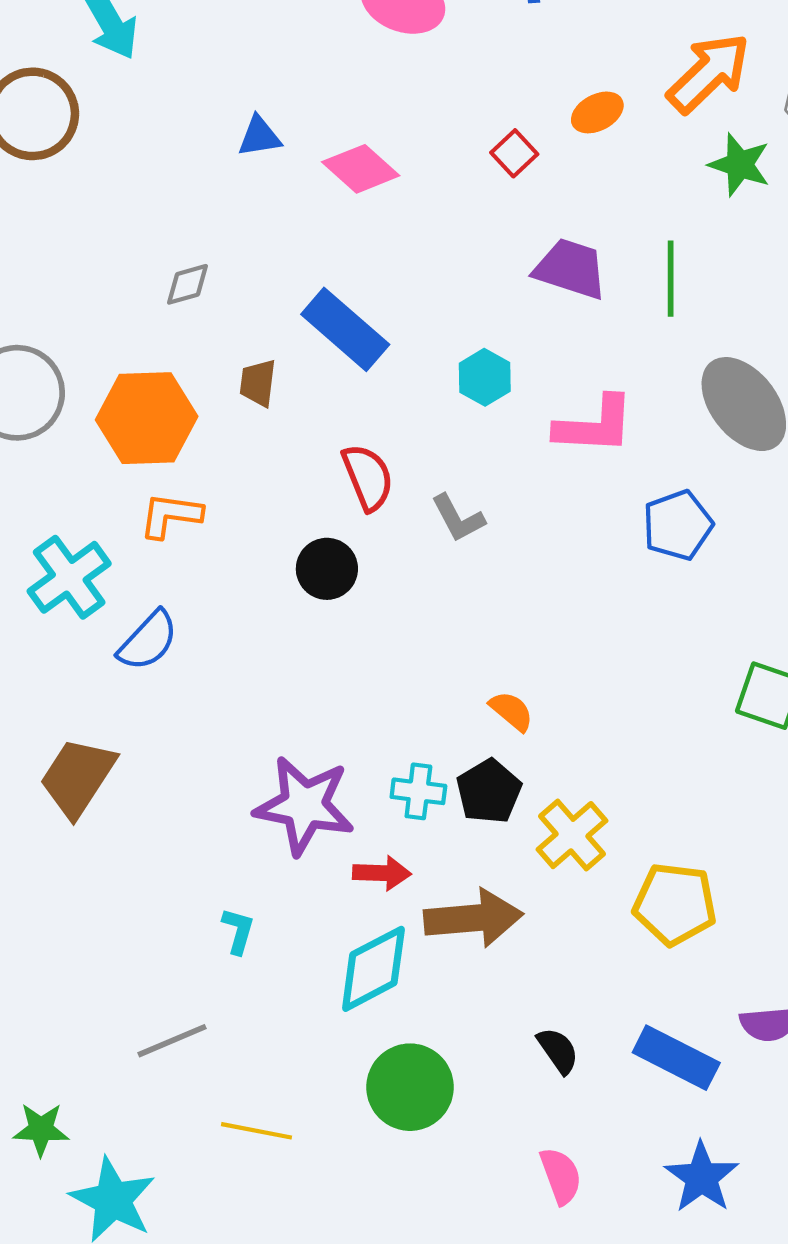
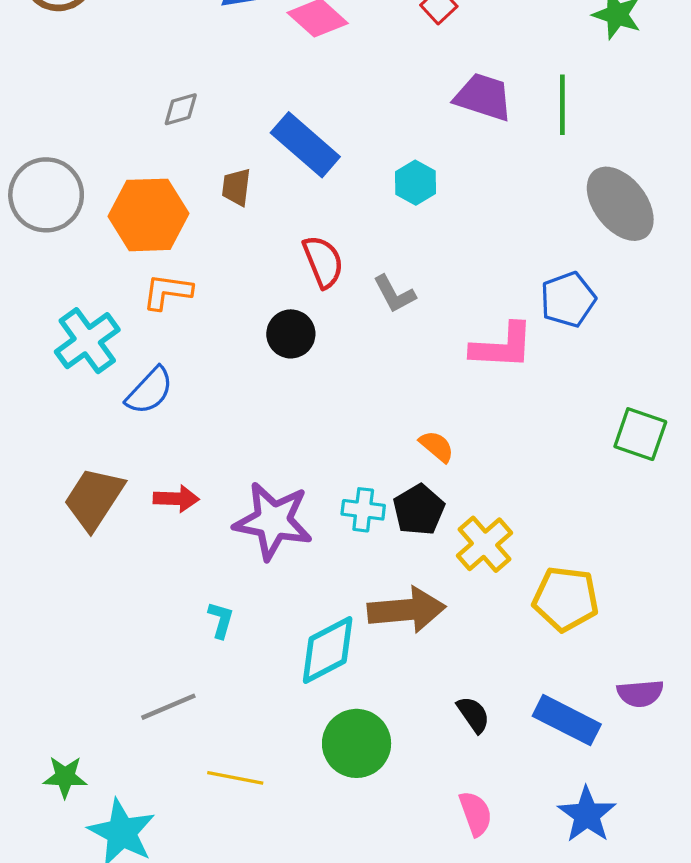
pink L-shape: (595, 425) -> (502, 346), moved
red arrow: (382, 873) -> (176, 499), moved

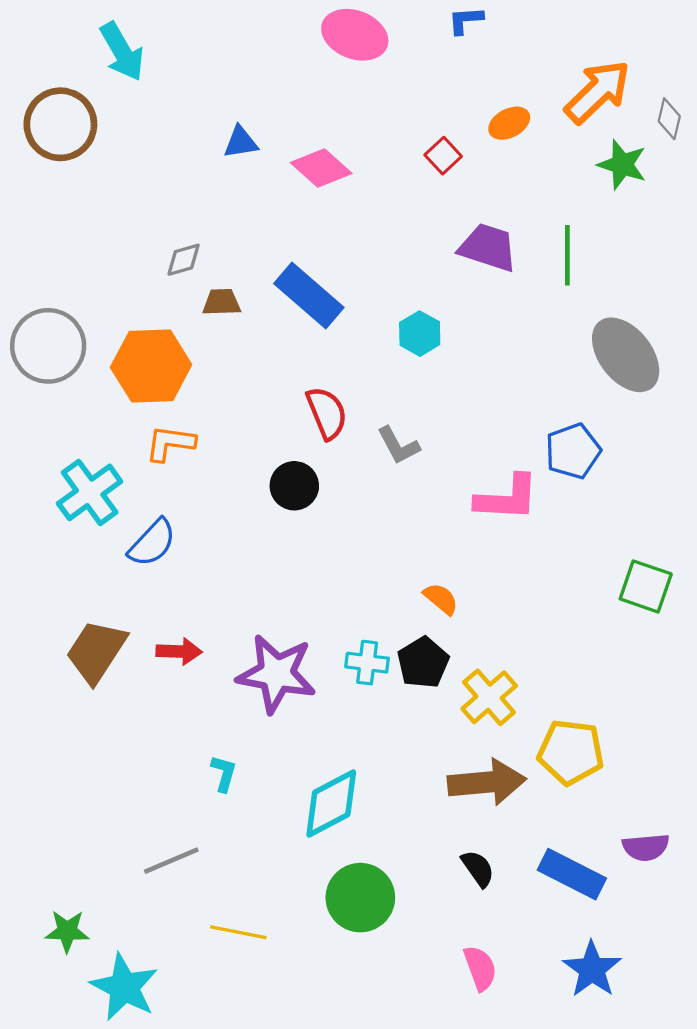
brown trapezoid: (236, 187) -> (222, 302), moved, turned 81
brown arrow: (407, 610) -> (487, 782), moved

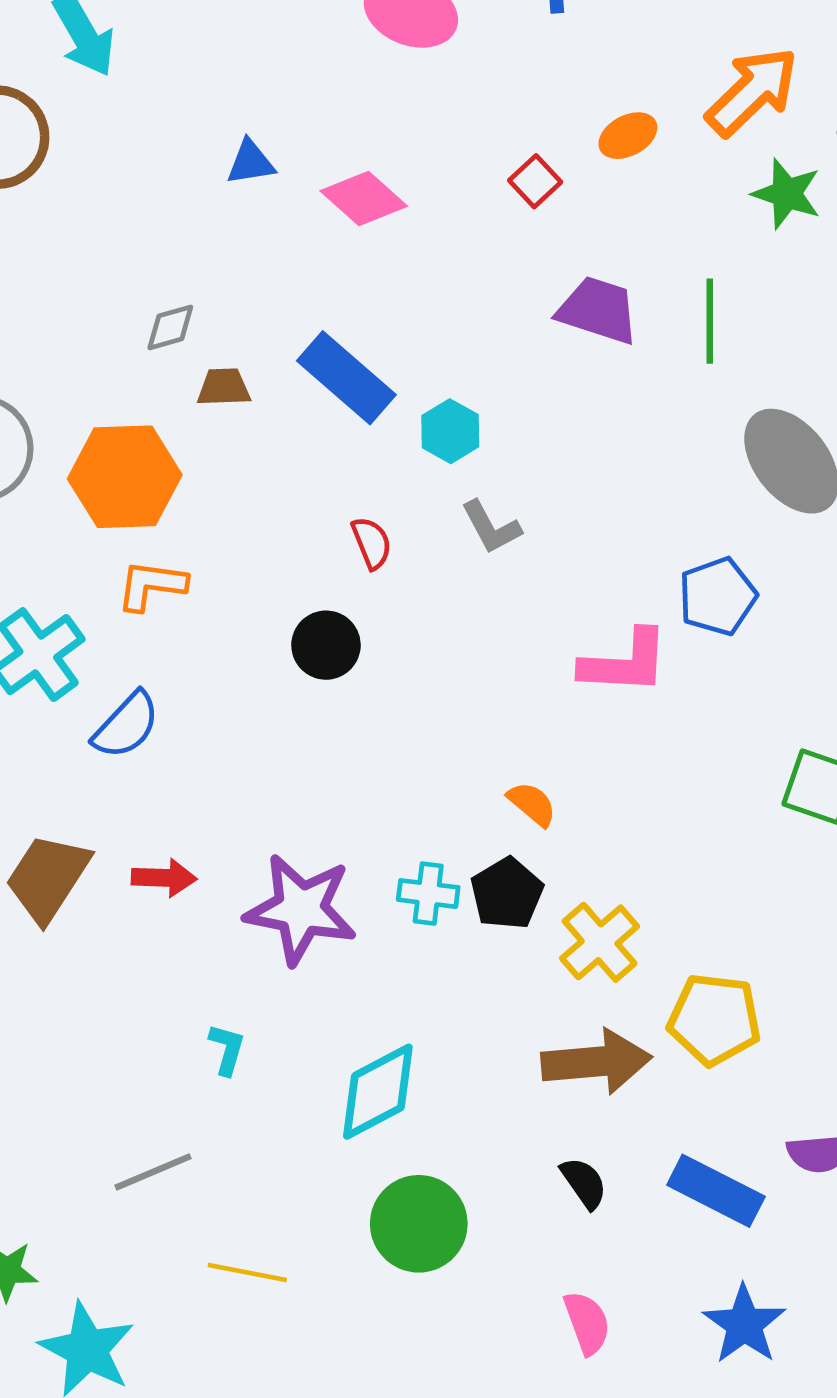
cyan hexagon: (420, 334) -> (450, 431), moved
red semicircle: (327, 413) -> (372, 543), size x0.7
gray L-shape: (398, 445) -> (491, 527), moved

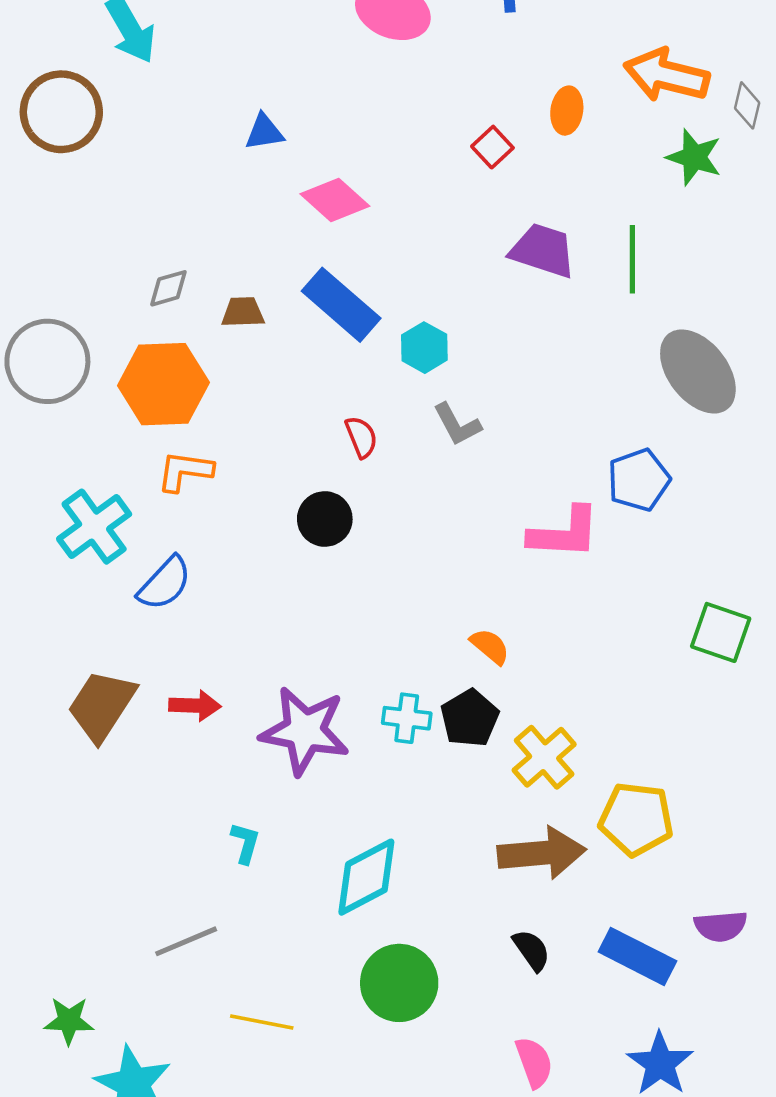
orange arrow: (752, 92) -> (666, 75), turned -122
orange ellipse: (628, 136) -> (567, 111), turned -54
pink diamond: (364, 199) -> (335, 200), moved
gray diamond: (170, 327) -> (168, 288), moved

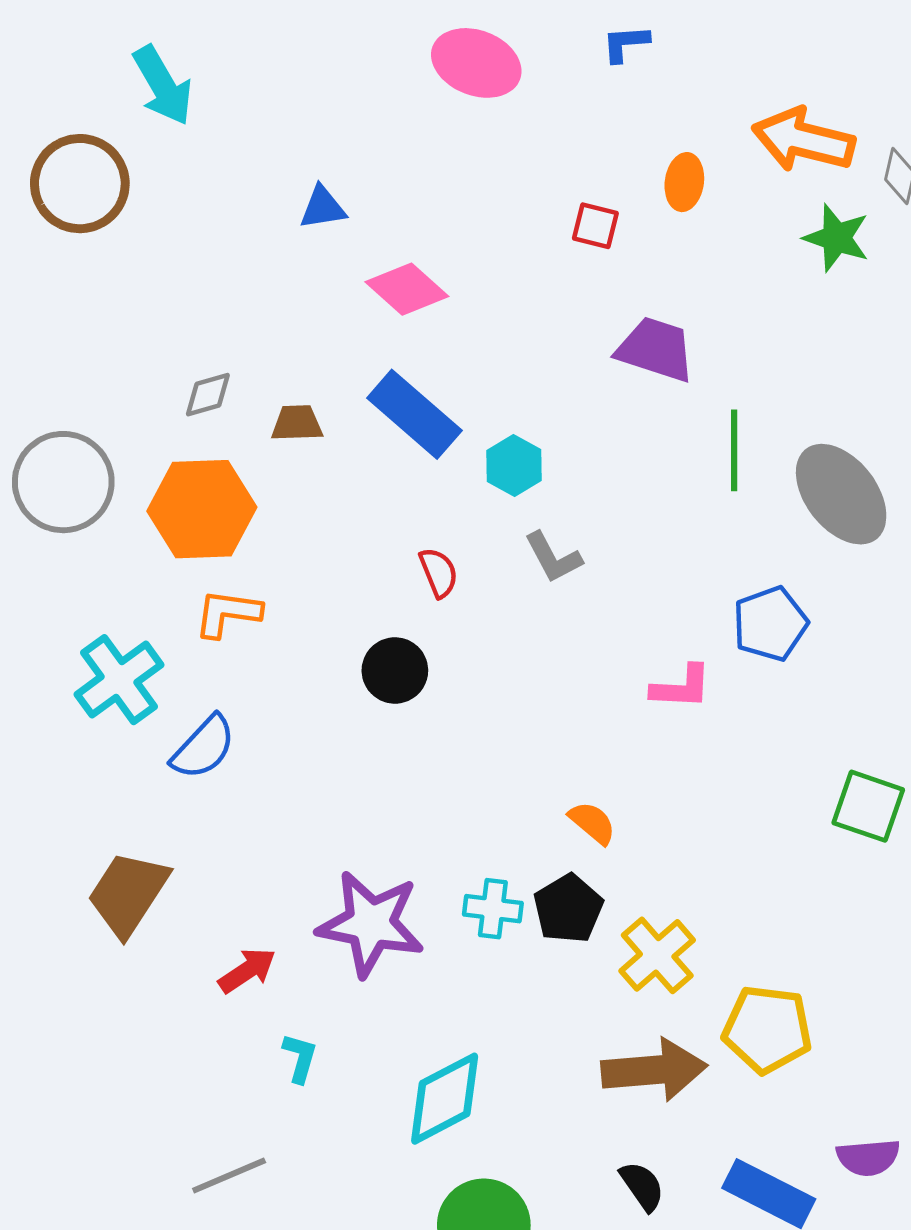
red square: (492, 147) -> (595, 226), turned -33
green line: (632, 259) -> (734, 450), moved
pink L-shape: (564, 533) -> (681, 687), size x0.7
red arrow: (195, 706) -> (247, 970), moved, turned -36

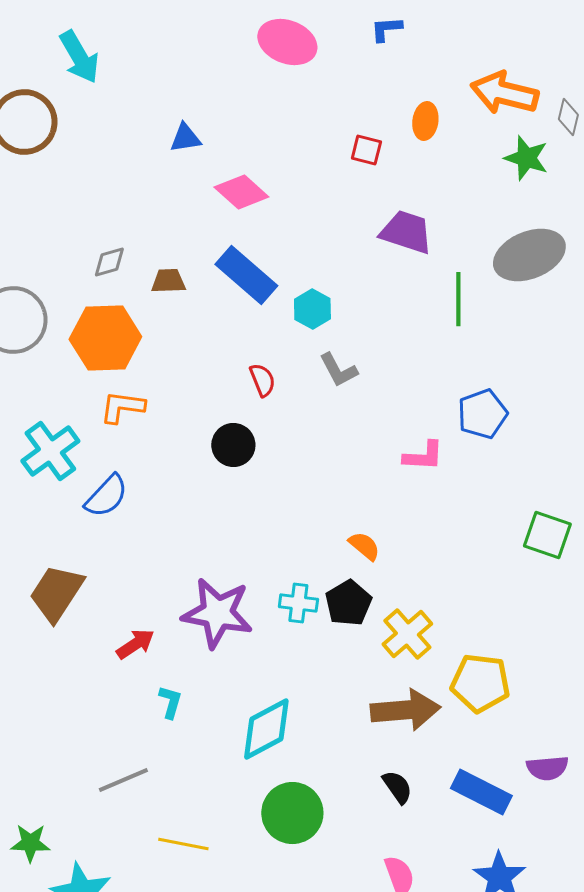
gray ellipse: (841, 494) -> (529, 255), moved, turned -74

